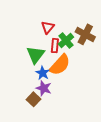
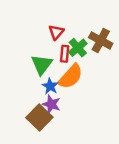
brown square: (34, 99) -> (39, 117), size x1.5

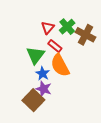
green cross: (78, 48) -> (67, 27), moved
red rectangle: (65, 54) -> (55, 46), turned -56
orange semicircle: (71, 77) -> (60, 65), turned 110

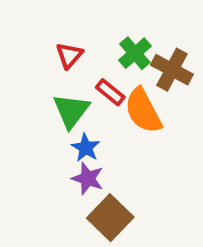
red triangle: (48, 28) -> (69, 55), moved
orange semicircle: (60, 65) -> (143, 111), moved
brown square: (33, 100) -> (110, 218), moved

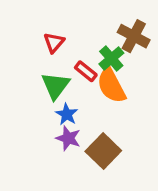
green cross: (135, 53) -> (111, 58), moved
brown cross: (172, 70) -> (134, 36), moved
brown square: (110, 218) -> (103, 151), moved

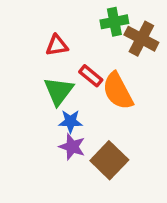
red triangle: (54, 43) -> (57, 45), turned 40
green cross: (111, 58) -> (114, 22), moved, turned 30
blue star: (67, 114) -> (70, 121), turned -30

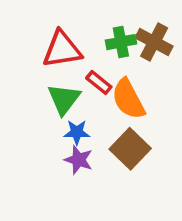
green cross: (114, 22) -> (121, 42), moved
red triangle: (57, 45) -> (62, 49), size x1.6
brown square: (109, 160) -> (130, 149), moved

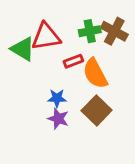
red rectangle: (99, 83) -> (73, 61), turned -60
green triangle: (64, 99) -> (23, 49), moved, turned -36

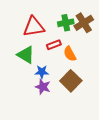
brown cross: (114, 31) -> (84, 23), turned 30
green triangle: (23, 49) -> (26, 55), moved
orange semicircle: (95, 74) -> (70, 54), size x0.7

